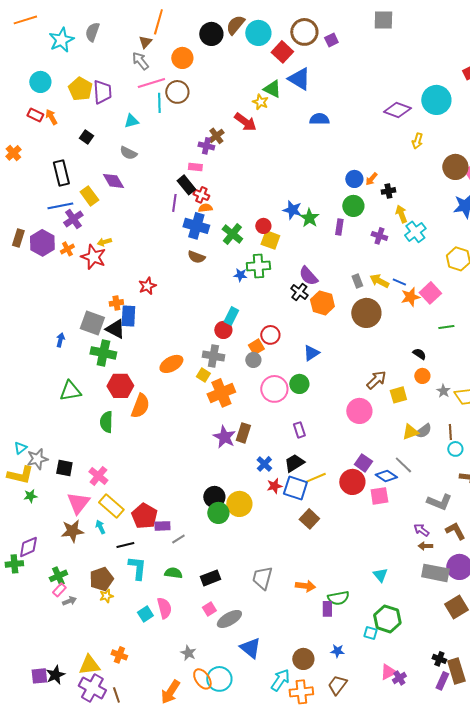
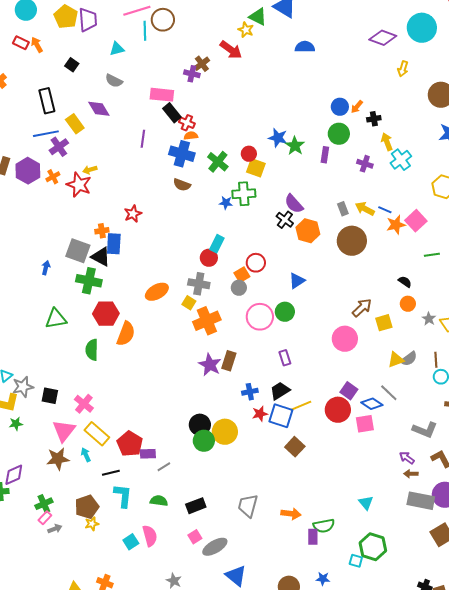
pink rectangle: (195, 167) -> (162, 95), moved, size x1.6
purple line: (174, 203) -> (143, 139), moved
blue cross: (264, 464) -> (250, 392), turned 35

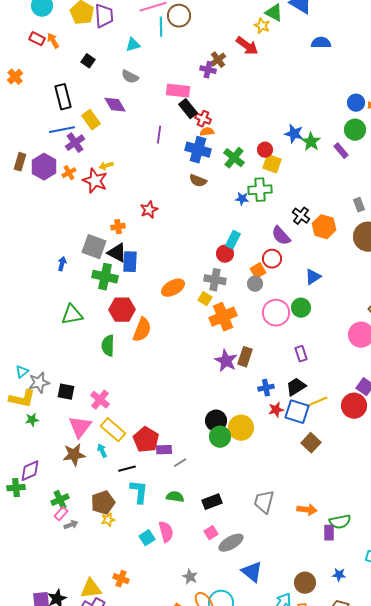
purple rectangle: (325, 155) -> (341, 151), turned -49
purple semicircle: (294, 204) -> (281, 236), moved
blue rectangle: (114, 244) -> (130, 262), moved

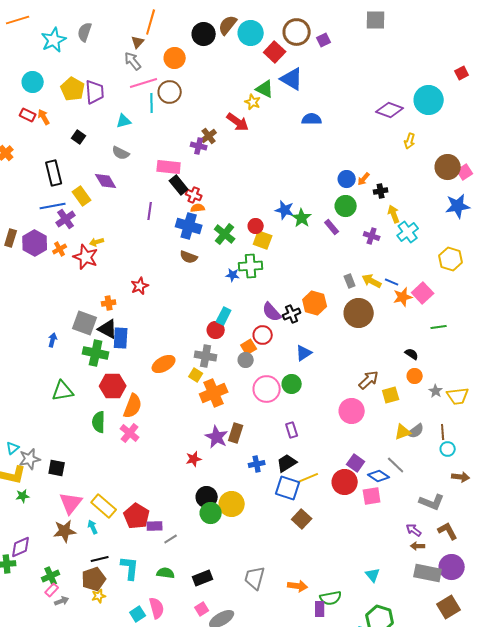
black cross: (301, 216) -> (292, 314), moved, turned 30
pink cross: (100, 400) -> (130, 433), moved
red star: (276, 410) -> (194, 459), moved
black line: (127, 469) -> (100, 559), moved

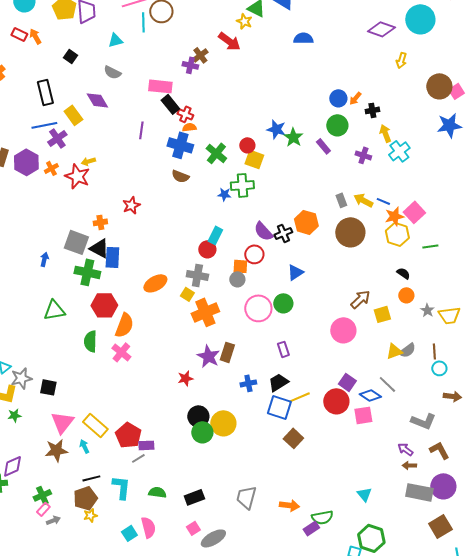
yellow hexagon: (451, 259) -> (397, 234), moved
orange square: (249, 347) -> (240, 266), turned 35
gray line: (171, 539) -> (138, 458), moved
purple rectangle: (320, 609) -> (311, 528), turned 56

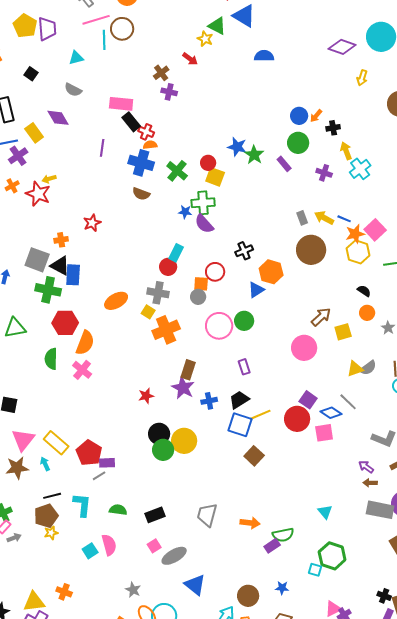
red arrow: (229, 41) -> (190, 59), size x0.7
purple cross: (190, 65) -> (169, 92), moved
orange hexagon: (306, 222) -> (271, 272), moved
purple semicircle: (263, 231) -> (204, 224), moved
purple star: (208, 356) -> (183, 388), moved

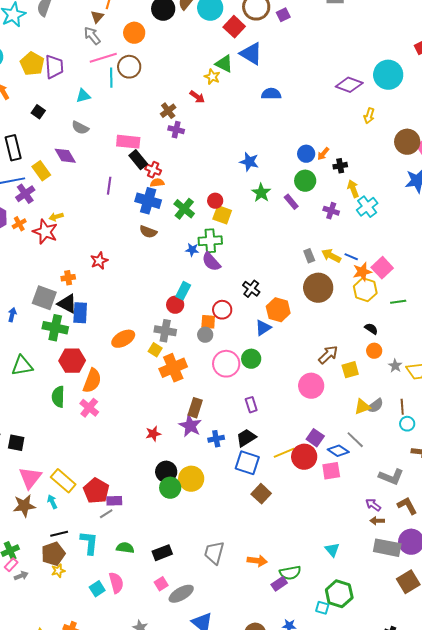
blue star: (237, 147) -> (249, 162), moved
black cross: (244, 251) -> (251, 289), turned -30
yellow line: (260, 415) -> (284, 453), moved

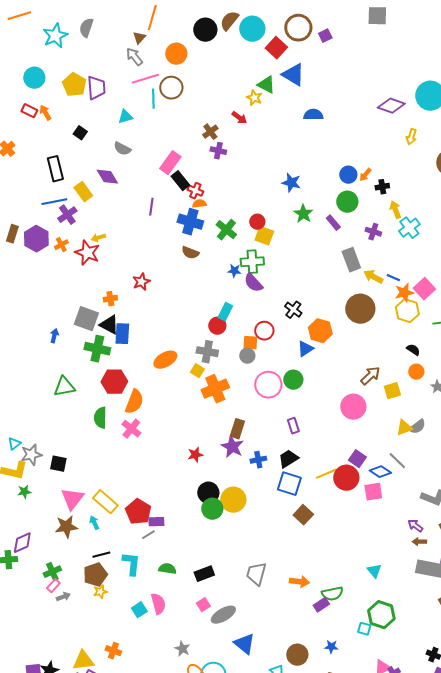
pink rectangle: (128, 142) -> (170, 163), turned -60
gray rectangle: (309, 256) -> (351, 260), moved, size x1.6

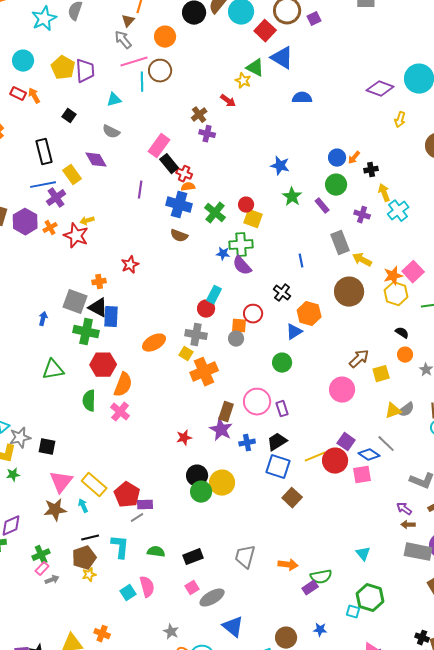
blue line: (393, 278) -> (301, 261), moved, turned 56
pink circle: (268, 385) -> (257, 402), moved

